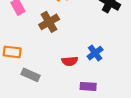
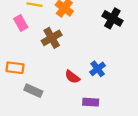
red semicircle: (70, 61) -> (72, 77), turned 42

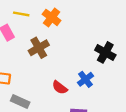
black cross: (112, 18) -> (105, 52), moved

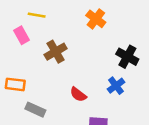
orange cross: (52, 17) -> (96, 19), moved
blue cross: (85, 79) -> (116, 86), moved

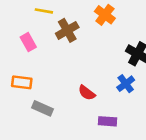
pink rectangle: (22, 35) -> (28, 42), moved
brown cross: (56, 52) -> (67, 30), moved

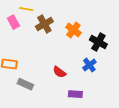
orange cross: (105, 15) -> (73, 30), moved
pink rectangle: (28, 42) -> (13, 22), moved

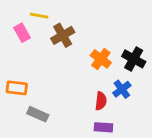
orange cross: (73, 30) -> (101, 59), moved
red semicircle: (59, 72) -> (101, 101), moved, turned -120

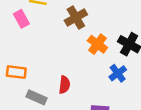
brown cross: (63, 35) -> (76, 18), moved
red semicircle: (101, 101) -> (64, 85), moved

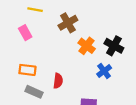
pink rectangle: (21, 19) -> (25, 33), moved
orange rectangle: (16, 72) -> (27, 70), moved

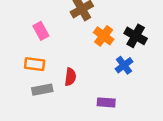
pink rectangle: (25, 33) -> (41, 31), moved
gray rectangle: (34, 92) -> (42, 90), turned -35

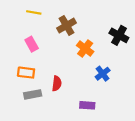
black cross: (136, 36) -> (119, 35), moved

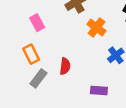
orange rectangle: (26, 73) -> (31, 54), turned 56
gray rectangle: (33, 94) -> (38, 78), turned -42

